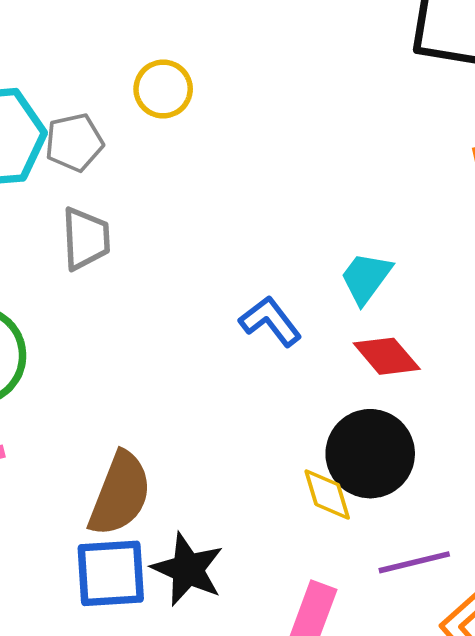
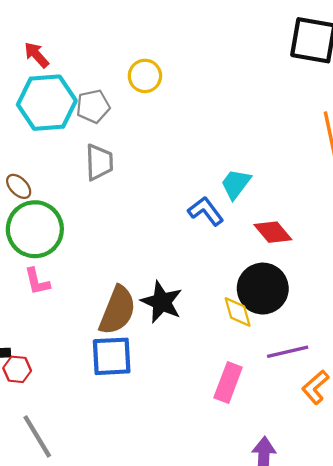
cyan trapezoid: (366, 278) -> (236, 184), moved
black star: (188, 569) -> (162, 302), moved

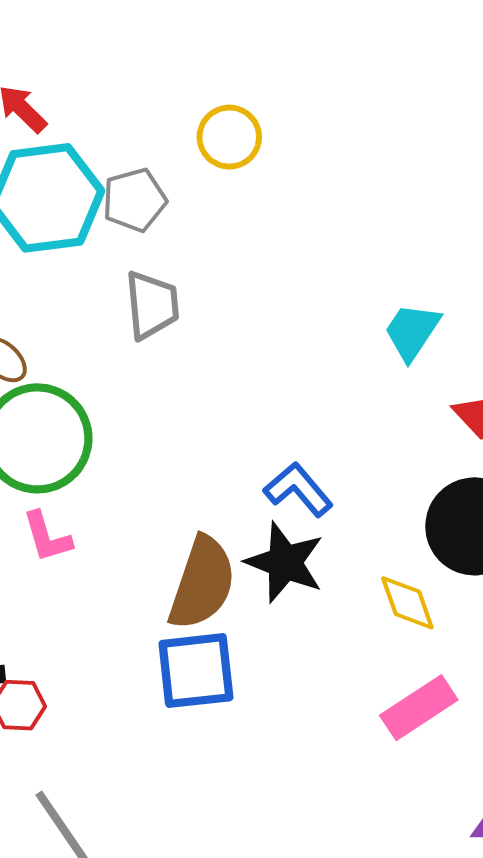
blue L-shape: (206, 211) -> (298, 490), moved
yellow diamond: (238, 312) -> (407, 603), moved
pink rectangle: (228, 382) -> (419, 708), turned 39

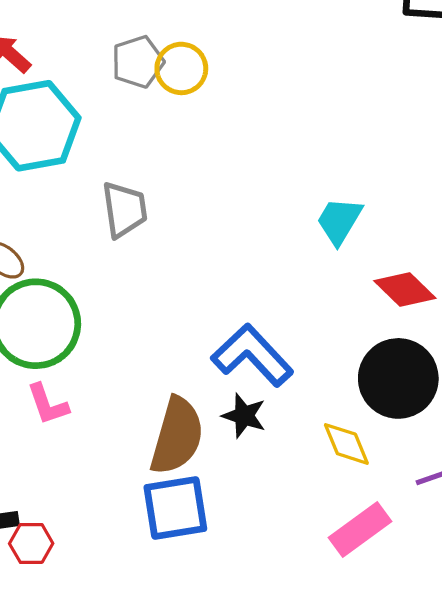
gray pentagon: (134, 200) -> (138, 62), moved
blue L-shape: (298, 490) -> (252, 355), size x1.4
black star: (285, 562) -> (244, 416), size x0.7

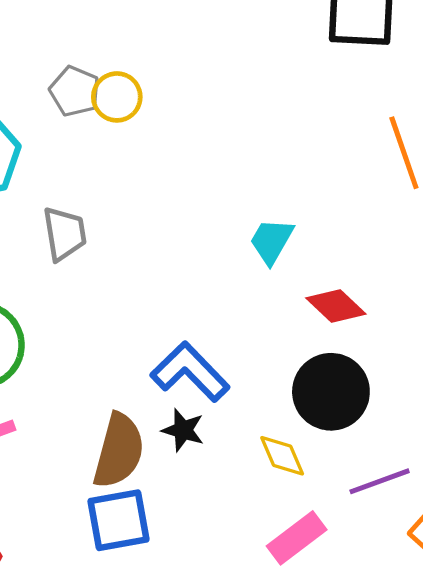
gray pentagon: (138, 62) -> (75, 91), turned -30

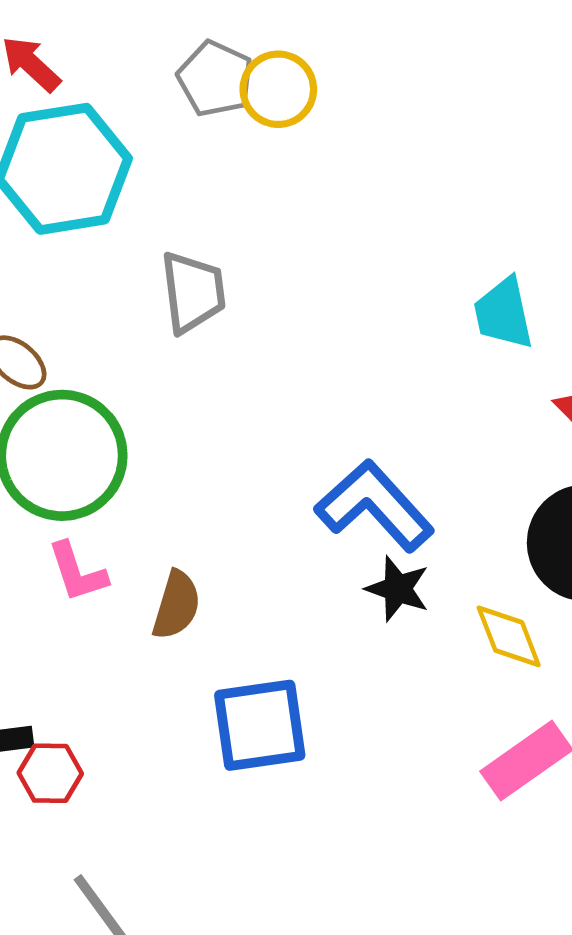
cyan trapezoid: (272, 241) -> (503, 313), turned -44
black star: (183, 430) -> (398, 589), moved
brown semicircle: (119, 451) -> (176, 605), moved, size x0.6

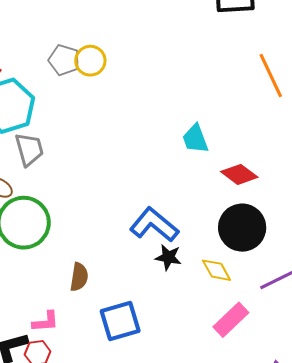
gray trapezoid: (193, 292) -> (29, 149), moved
pink L-shape: (77, 572) -> (46, 322), moved, turned -68

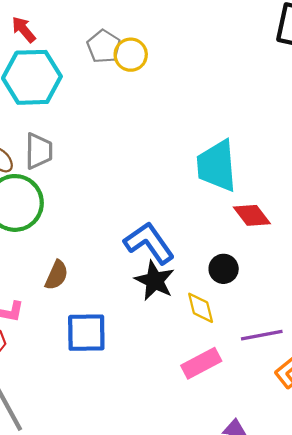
cyan trapezoid: (195, 139) -> (217, 166), size x1.6
gray trapezoid: (29, 149) -> (39, 151), moved
black circle: (242, 228) -> (224, 269), moved, size x0.6
black star: (168, 257) -> (155, 281), size x1.4

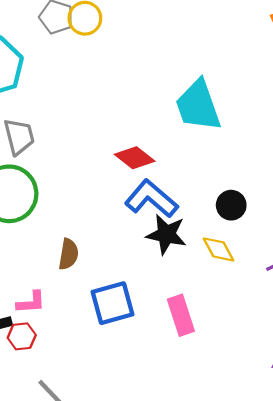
red diamond: (252, 215) -> (135, 158), moved
pink rectangle: (201, 363) -> (181, 315), moved, turned -66

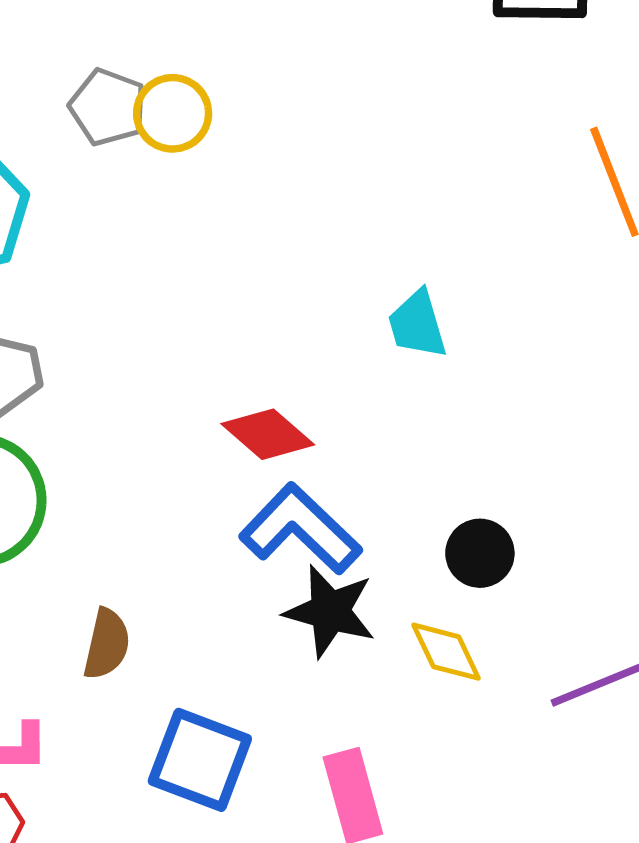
cyan trapezoid: (198, 106) -> (417, 324), size x0.6
blue square: (112, 303) -> (200, 760), turned 33

